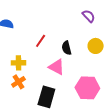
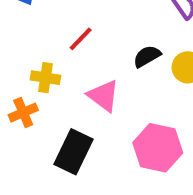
black semicircle: (67, 48) -> (147, 56), moved, turned 64
yellow cross: (18, 63) -> (45, 78), moved

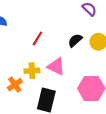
yellow cross: (45, 78) -> (32, 71), moved

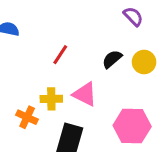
orange cross: (15, 85) -> (27, 117), turned -32

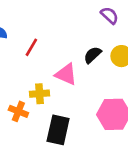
red line: (60, 55) -> (31, 47), moved
pink triangle: (85, 94) -> (66, 74), moved

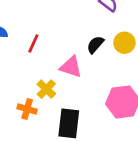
yellow cross: (39, 94) -> (46, 89), turned -36

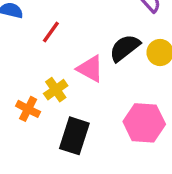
black semicircle: (95, 45) -> (125, 48), size x1.4

